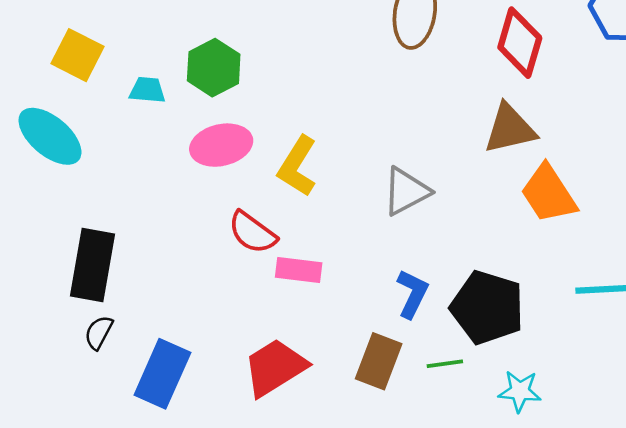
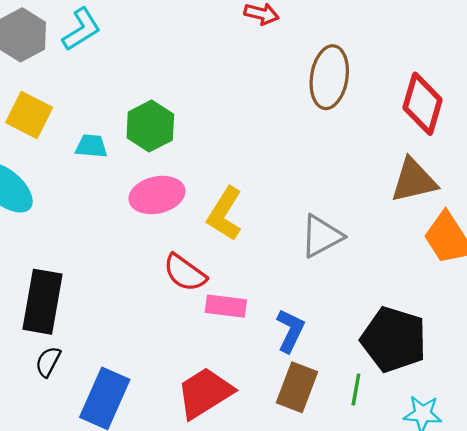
blue L-shape: (412, 294) -> (290, 331), moved
green line: (445, 364) -> (356, 389), turned -72

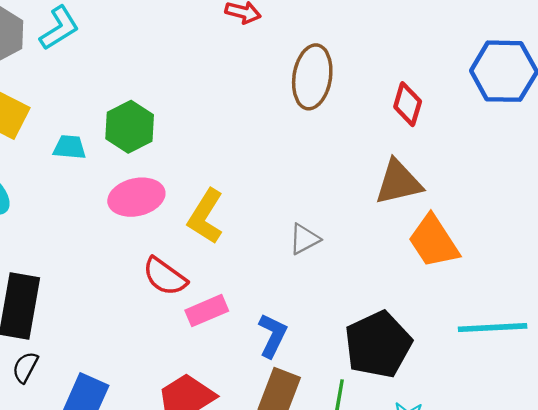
red diamond: (423, 104) -> (408, 104), size x0.7
gray triangle: (321, 236) -> (304, 239), size x0.7
pink rectangle: (226, 306) -> (207, 311), turned -30
black pentagon: (394, 339) -> (378, 345), turned 30

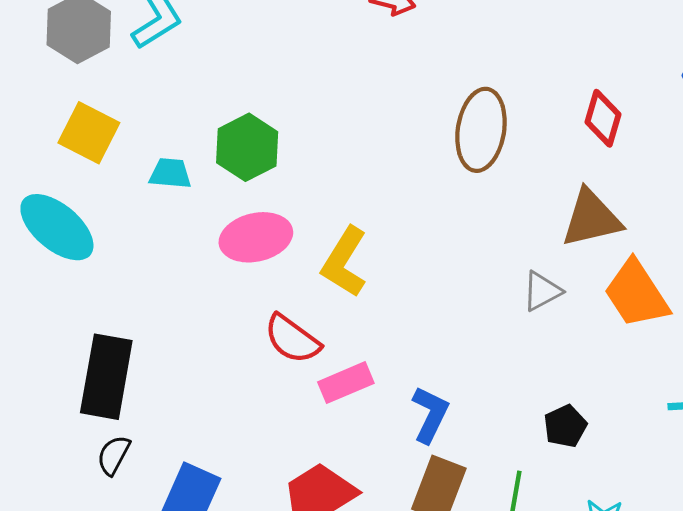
brown ellipse: (312, 77) -> (481, 130), moved
gray triangle: (304, 239) -> (542, 291), moved
black pentagon: (378, 345) -> (565, 426), size x0.5

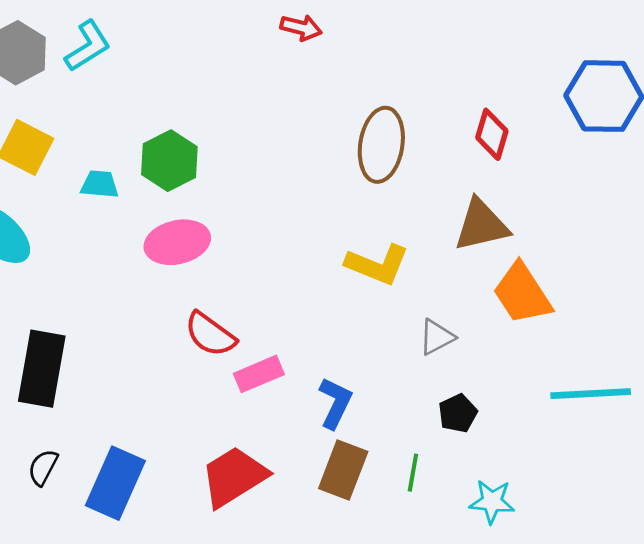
yellow L-shape: (344, 262) -> (377, 265), moved, turned -100
gray triangle: (542, 291) -> (437, 337), moved
black semicircle: (114, 455) -> (43, 467), moved

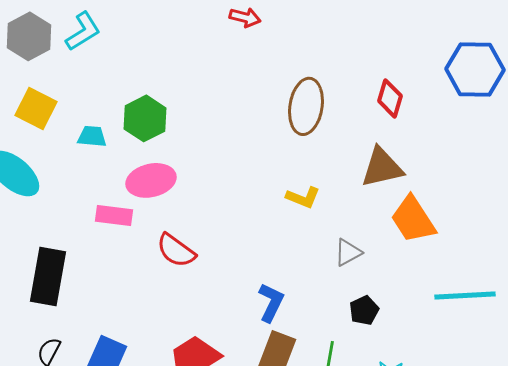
yellow L-shape: (377, 265) -> (303, 197), size x0.7
pink rectangle: (259, 374) -> (114, 215), moved, turned 30

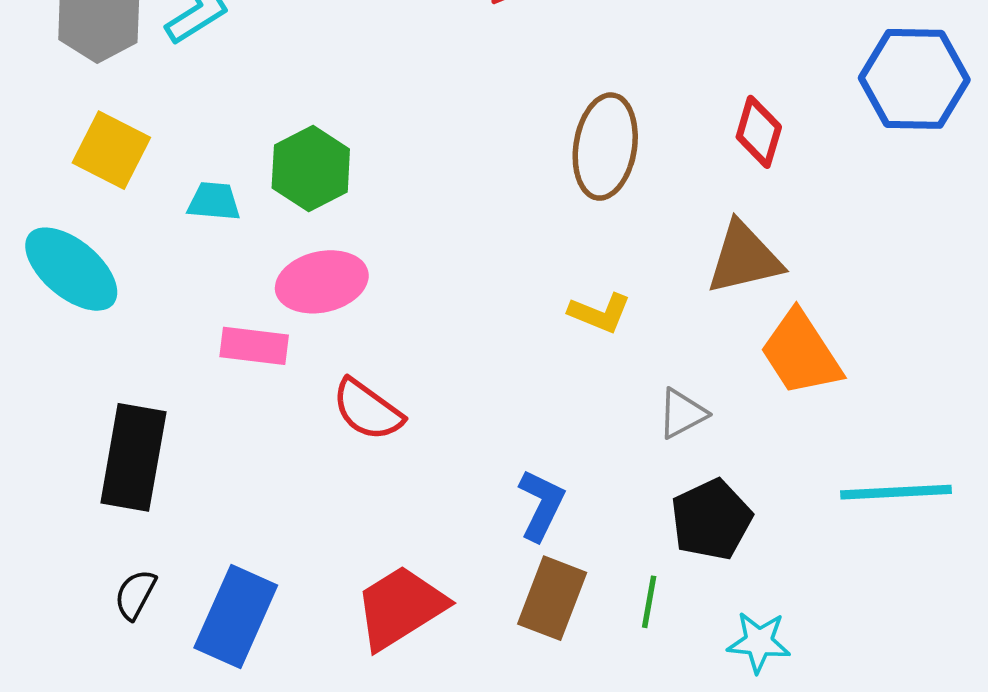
black pentagon: (364, 310) -> (711, 520), size x1.5

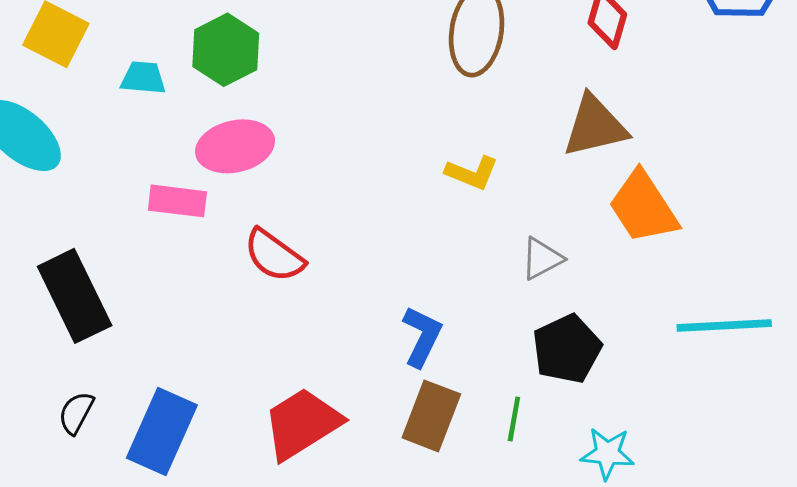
black rectangle: (133, 457) -> (75, 296), turned -36

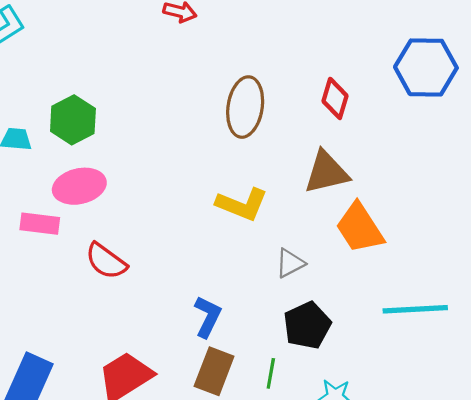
yellow L-shape: (472, 173) -> (242, 204), size x1.4

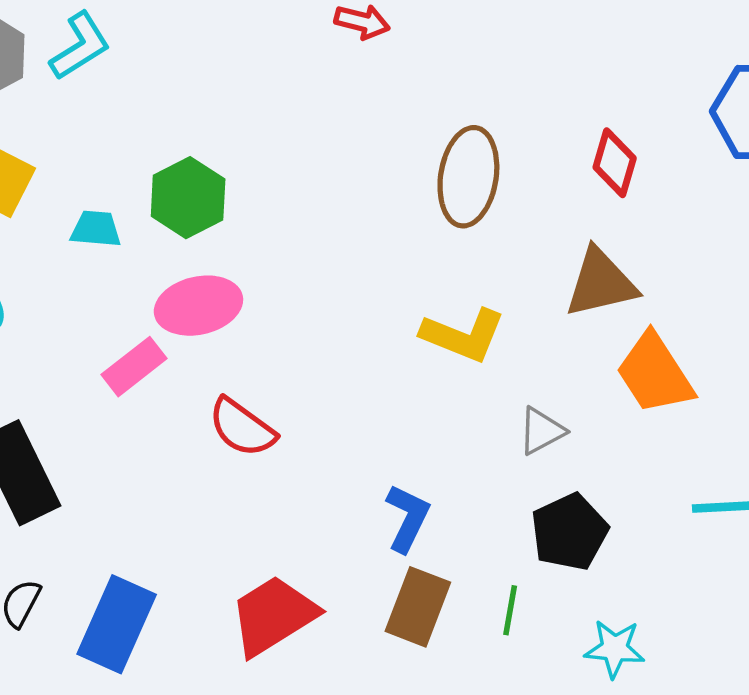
pink rectangle: (40, 224) -> (134, 367), turned -45

